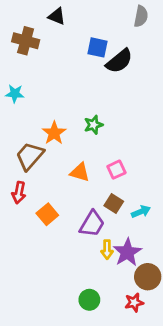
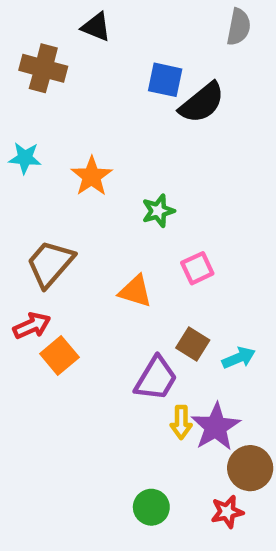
orange star: (54, 133) -> (92, 176), moved
pink square: (116, 170) -> (197, 268), moved
red arrow: (19, 193) -> (32, 326), turned -125
orange square: (47, 214) -> (59, 356), moved

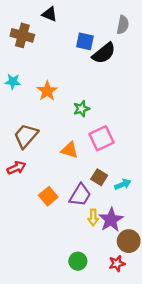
gray semicircle: (239, 27) -> (123, 25), moved
pink square: (197, 268) -> (101, 138), size x1.5
orange square: (59, 356) -> (48, 196), moved

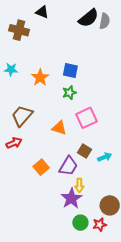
blue square: (85, 41) -> (70, 70), moved
black semicircle: (104, 53) -> (89, 18), moved
purple star: (111, 220) -> (71, 198), moved
green circle: (78, 261) -> (80, 223), moved

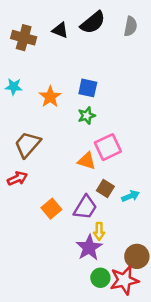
black triangle: (42, 12) -> (60, 30), moved
black semicircle: (89, 18) -> (93, 23), moved
orange triangle: (59, 128) -> (87, 161), moved
red star: (100, 225) -> (124, 280), size x1.6

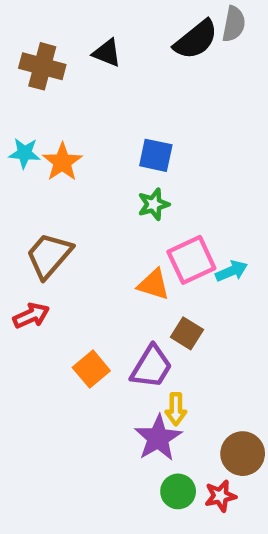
black semicircle: (93, 23) -> (196, 40), moved
gray semicircle: (131, 26) -> (234, 24), moved
orange star: (50, 97) -> (62, 162), moved
cyan arrow: (131, 196) -> (231, 271), moved
red star: (124, 280) -> (220, 496), size x0.6

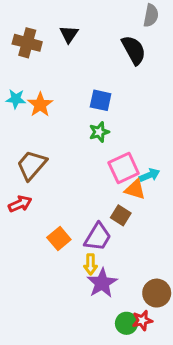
black semicircle: (196, 40) -> (134, 50), moved, turned -80
black triangle: (107, 53) -> (69, 34), turned 42
orange triangle: (154, 284) -> (135, 190), moved
yellow arrow: (176, 409) -> (91, 264), moved
green circle: (178, 491) -> (126, 323), moved

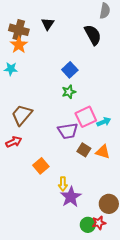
blue square: (101, 100) -> (70, 70), turned 35
orange star: (40, 105) -> (19, 45), moved
orange triangle: (135, 190) -> (103, 152), moved
purple trapezoid: (98, 237) -> (68, 131), moved, turned 50

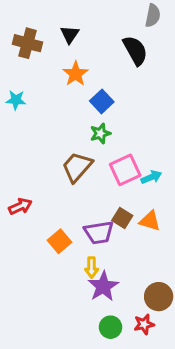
orange star: (19, 45) -> (76, 74), moved
brown trapezoid: (22, 115) -> (77, 167), moved
purple trapezoid: (68, 131) -> (99, 233), moved
green circle: (88, 225) -> (111, 327), moved

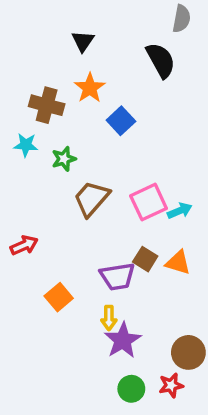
brown cross: (28, 43) -> (47, 105), moved
cyan star: (16, 100) -> (26, 145), moved
green star: (100, 133) -> (64, 159), moved
orange square: (60, 241) -> (59, 297), moved

